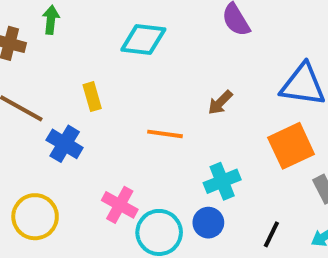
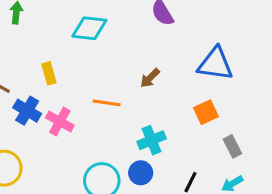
orange square: (291, 146) -> (206, 112), size x0.7
pink cross: (120, 205) -> (60, 122), moved

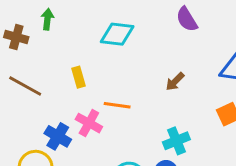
orange line: (106, 103) -> (117, 105), moved
blue cross: (27, 111) -> (58, 136), moved

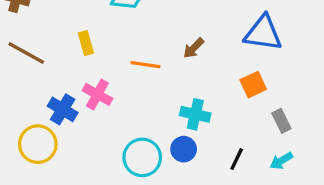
orange line: (117, 105) -> (146, 65), moved
cyan cross: (176, 141) -> (195, 114), turned 35

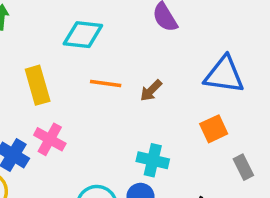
yellow rectangle: (86, 43) -> (38, 85), size x1.5
orange line: (146, 65) -> (106, 83), moved

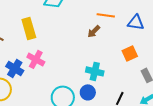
blue triangle: (224, 75) -> (136, 22), size x0.7
orange line: (106, 83) -> (106, 15), moved

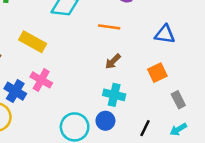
orange line: (106, 15) -> (109, 27), moved
yellow rectangle: (29, 28) -> (33, 42), turned -45
brown arrow: (94, 31) -> (113, 61), moved

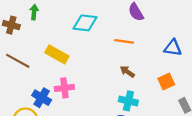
brown arrow: (113, 61) -> (127, 72), turned 80
pink cross: (41, 80) -> (64, 88), turned -36

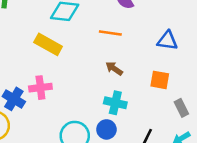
yellow rectangle: (57, 54) -> (48, 44), moved
orange square: (166, 81) -> (160, 80), turned 35

